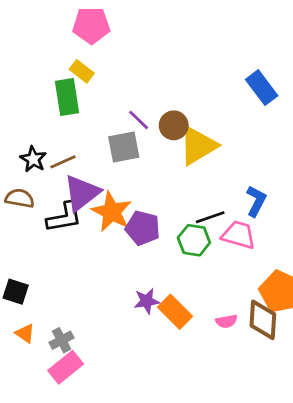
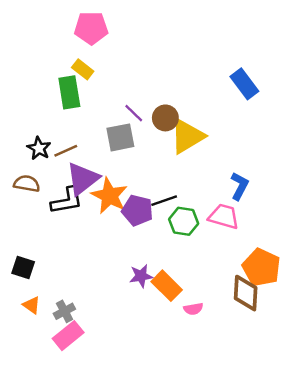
black line: (210, 217) -> (164, 201), moved
pink semicircle: (226, 321) -> (193, 309), moved

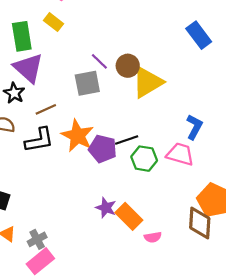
green rectangle: (69, 92) -> (22, 36), moved
brown line: (66, 151) -> (46, 109), moved
purple triangle: (83, 179) -> (28, 68), moved, turned -40
purple star: (141, 276) -> (106, 208), turned 30

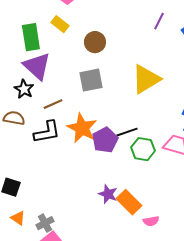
purple line: (99, 61) -> (159, 21), moved, turned 72
brown circle: (128, 66) -> (95, 42), moved
purple pentagon: (103, 149) -> (105, 140), turned 30

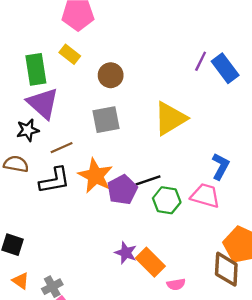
purple line: (159, 21) -> (201, 61), moved
black star: (24, 89) -> (28, 130), turned 30

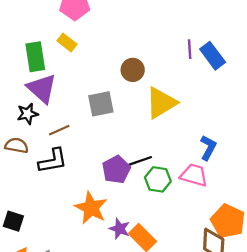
purple line: (201, 61) -> (190, 49), turned -30
brown circle: (111, 75) -> (133, 70), moved
orange star: (95, 176) -> (91, 208), moved

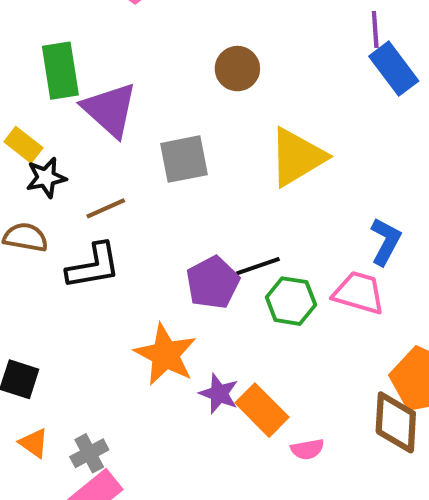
yellow rectangle: (67, 43) -> (23, 145), moved
purple line: (190, 49) -> (375, 29), moved
brown circle: (133, 70) -> (237, 69), moved
purple triangle: (42, 89) -> (110, 110), moved

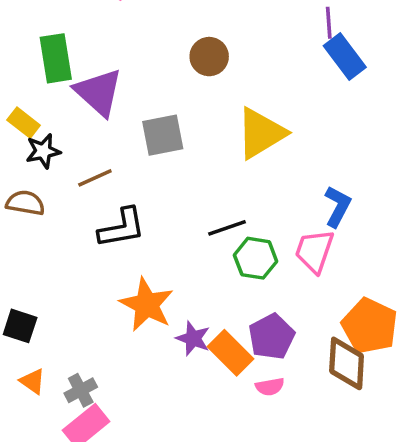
black L-shape: (93, 266) -> (122, 228), moved
purple pentagon: (213, 283) -> (272, 337), moved
pink trapezoid: (359, 293) -> (314, 251), turned -87

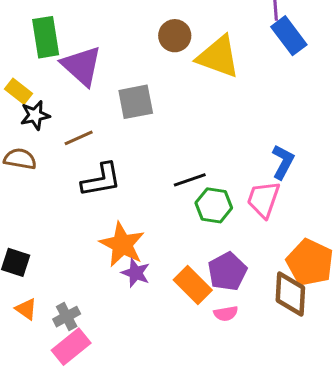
yellow triangle: (261, 133) -> (218, 57), moved, turned 51
purple star: (193, 338) -> (136, 273), moved

